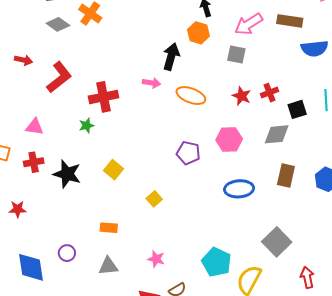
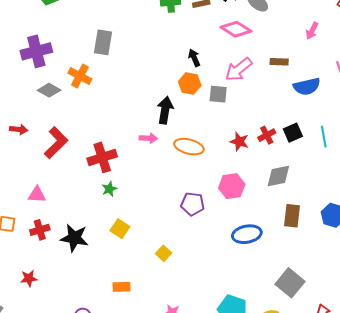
brown rectangle: (290, 21) -> (279, 62), size x0.7
gray square: (236, 55) -> (218, 94), moved
black square: (297, 109) -> (293, 133), moved
green star: (86, 126) -> (109, 189), moved

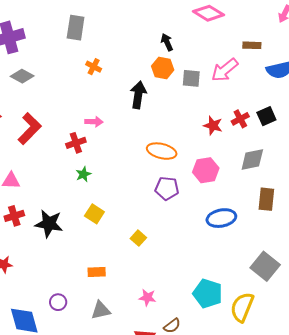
pink arrow: (239, 69) -> (225, 70), moved
orange cross: (80, 76) -> (94, 67), moved, size x0.7
pink arrow: (148, 138) -> (94, 122), moved
orange ellipse: (189, 147) -> (162, 151), moved
red cross: (102, 157) -> (76, 143), size x0.7

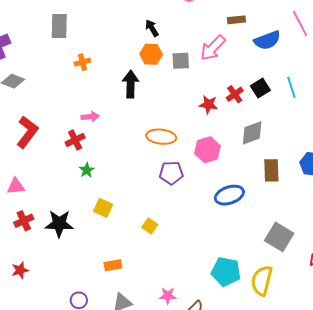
orange cross: (94, 67) -> (82, 62), turned -35
pink star: (147, 298) -> (168, 296), moved

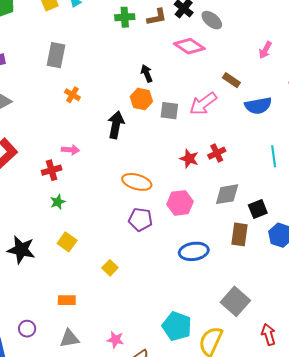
brown rectangle: (236, 20) -> (231, 80), turned 30
orange cross: (82, 62) -> (72, 95), turned 35
black square: (260, 88) -> (258, 209), moved

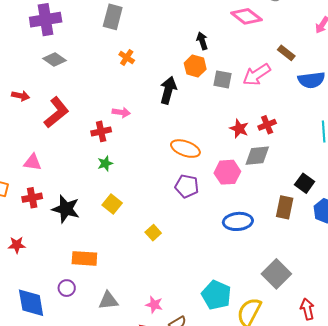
gray diamond: (227, 194) -> (257, 156), moved
black square: (258, 209) -> (305, 183), turned -36
orange rectangle: (67, 300) -> (84, 258), moved, size x1.4

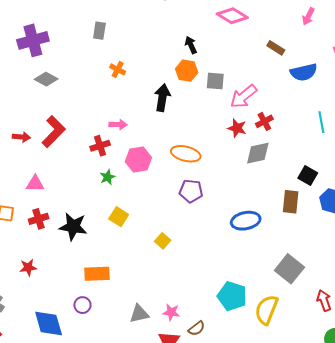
gray rectangle: (113, 17) -> (99, 31), size x0.7
pink arrow: (257, 75) -> (244, 96), moved
red arrow: (21, 96) -> (21, 137), moved
pink hexagon: (227, 172) -> (138, 160), moved
gray triangle: (108, 301) -> (139, 314), moved

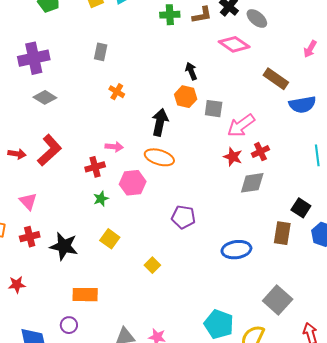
brown rectangle: (276, 48) -> (276, 79), size x1.4
orange ellipse: (186, 154) -> (159, 157), moved
pink triangle: (35, 184) -> (28, 201), turned 42

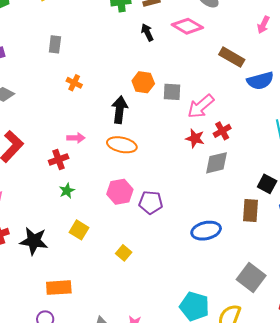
black arrow: (191, 71) -> (147, 32), moved
pink hexagon: (133, 183) -> (120, 192), moved

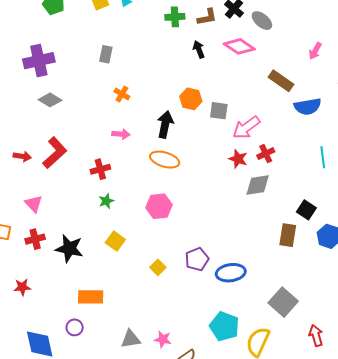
pink arrow: (76, 138) -> (121, 134), moved
purple pentagon: (151, 202) -> (197, 259), moved, turned -30
blue ellipse: (206, 231) -> (231, 273), moved

